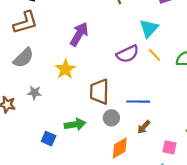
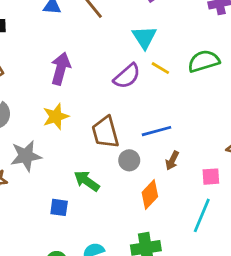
yellow star: (65, 69) -> (56, 117), turned 30
gray star: (34, 93) -> (26, 156), size x1.6
green arrow: (75, 124) -> (87, 181), turned -120

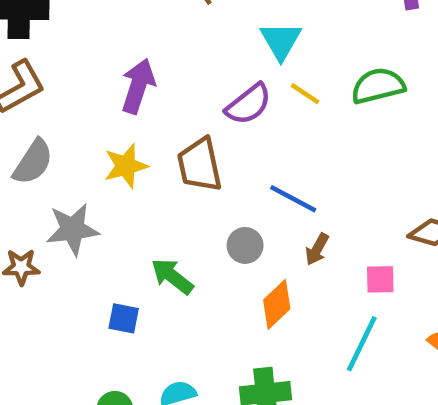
blue line: (156, 131) -> (293, 199), turned 40
brown trapezoid: (105, 132) -> (200, 165), moved

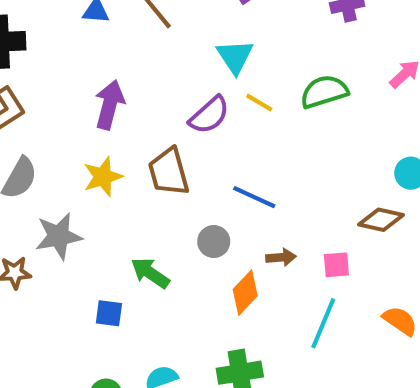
brown arrow: (317, 249) -> (281, 257), moved, turned -120

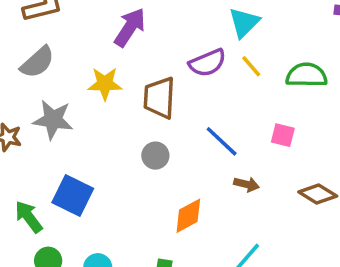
gray circle: (214, 242) -> (155, 156), moved
brown arrow: (281, 257) -> (247, 184), moved
pink square: (336, 265) -> (283, 135), moved
green arrow: (150, 273) -> (29, 217), moved
blue square: (109, 313) -> (73, 196), size x1.6

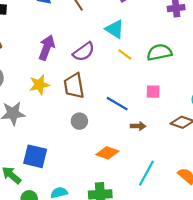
cyan triangle: (244, 23) -> (115, 29), turned -30
purple semicircle: (207, 63) -> (84, 52), moved
orange diamond: (188, 216) -> (107, 153), turned 60

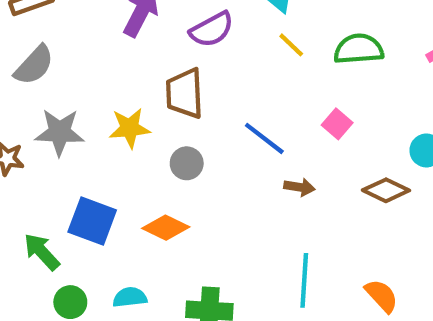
yellow star: (39, 85) -> (130, 128), moved
pink square: (153, 92) -> (337, 124), turned 32
orange diamond: (107, 153) -> (166, 228), moved
cyan line: (146, 173) -> (304, 280), turned -32

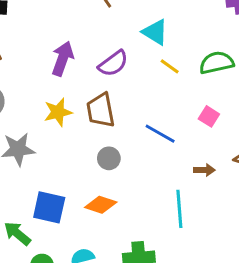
yellow star: (130, 128) -> (58, 112), moved
brown arrow: (299, 187) -> (204, 170), moved
cyan line: (304, 280) -> (179, 209), moved

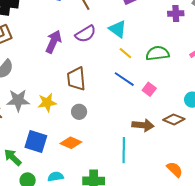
purple semicircle: (113, 63) -> (86, 34), moved
yellow star: (58, 112) -> (47, 103), moved
blue line: (160, 134) -> (124, 79), moved
brown arrow: (204, 170) -> (143, 125), size x1.5

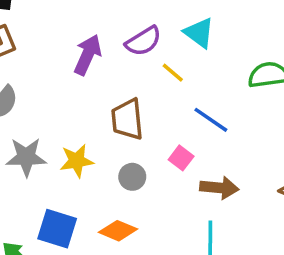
yellow line: (125, 53) -> (173, 73), moved
pink square: (149, 89) -> (181, 158), moved
brown arrow: (143, 125) -> (219, 188), moved

